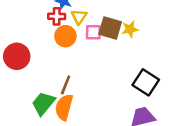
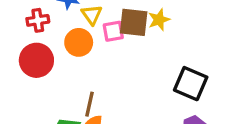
red cross: (57, 16) -> (38, 20), moved
red circle: (17, 56) -> (36, 60), moved

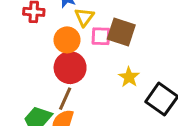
yellow star: (159, 20) -> (129, 77), moved, turned -30
red circle: (36, 60) -> (70, 68), moved

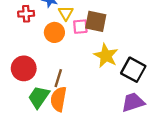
red circle: (70, 68) -> (24, 68), moved
yellow star: (129, 77) -> (106, 56), size x1.5

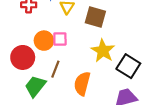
pink square: (80, 27) -> (60, 39), moved
orange circle: (54, 32) -> (44, 41), moved
orange semicircle: (59, 99) -> (82, 84), moved

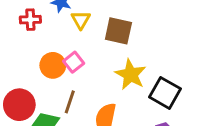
pink square: (60, 39) -> (74, 62), turned -35
red circle: (23, 57) -> (19, 105), moved

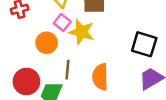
pink square: (74, 62) -> (62, 22), moved
yellow star: (131, 75) -> (81, 32), moved

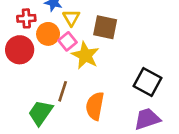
orange circle: (47, 43) -> (48, 34), moved
red circle: (26, 82) -> (20, 50), moved

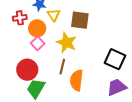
pink square: (68, 41) -> (38, 43), moved
red circle: (20, 50) -> (27, 70), moved
brown line: (63, 91) -> (62, 67), moved

